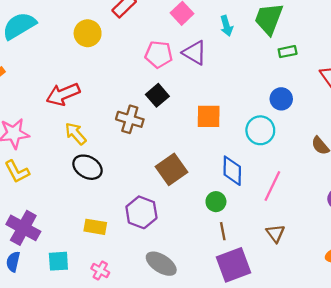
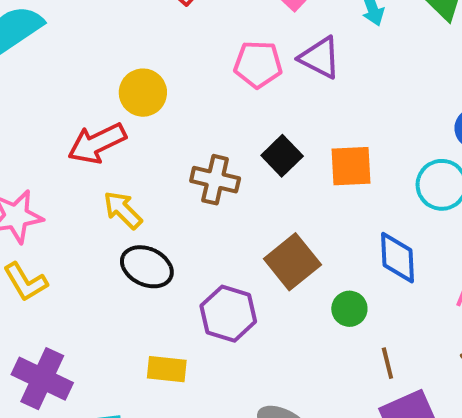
yellow circle: (88, 33) -> (143, 93), moved
black square: (157, 95) -> (282, 156), moved
green circle: (216, 202) -> (349, 309), moved
purple hexagon: (141, 212) -> (228, 314), moved

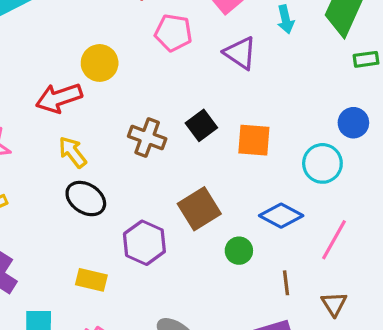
pink pentagon: (258, 64) -> (173, 33), moved
blue diamond: (397, 258) -> (281, 216), turned -66
brown line: (387, 363) -> (286, 283), moved

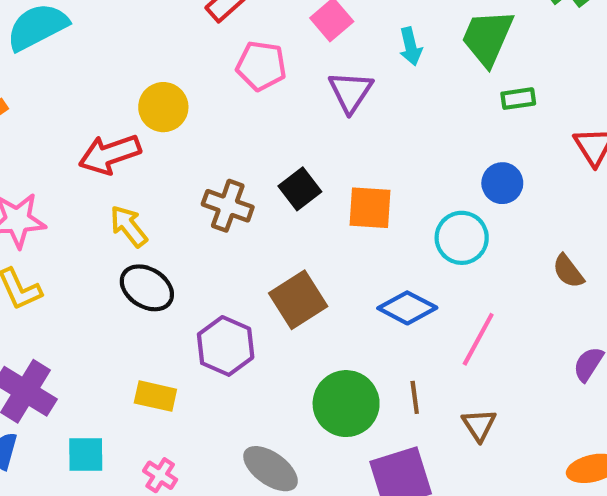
purple triangle: (240, 53) -> (351, 92), turned 30
green circle: (239, 251) -> (346, 404), moved, size x1.8

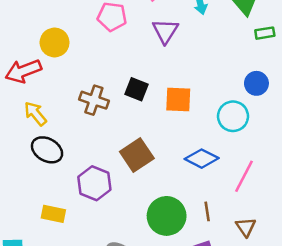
black square: (300, 189) -> (136, 89), turned -30

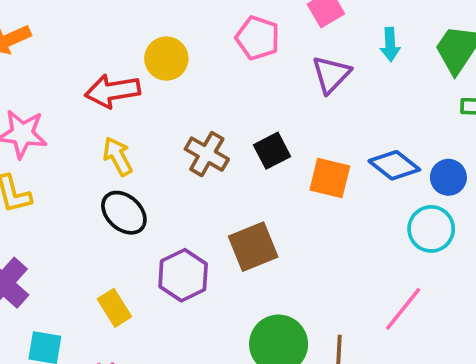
black square: (136, 89) -> (272, 151), turned 30
cyan circle: (233, 116) -> (431, 229), moved
blue diamond: (202, 159) -> (394, 165), moved
yellow rectangle: (53, 214) -> (114, 308), turned 35

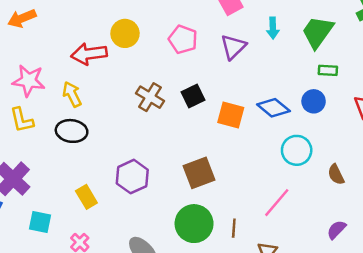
pink pentagon: (258, 38) -> (183, 39), moved
yellow arrow: (118, 156) -> (72, 94), moved
blue circle: (448, 177) -> (314, 101), moved
black ellipse: (124, 213) -> (72, 131), moved, turned -36
brown square: (253, 247) -> (199, 173), moved

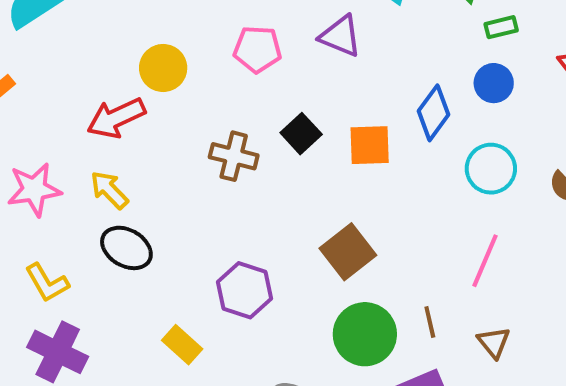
purple triangle: (233, 47) -> (340, 36), turned -36
blue diamond: (273, 108) -> (434, 113), turned -76
yellow L-shape: (22, 120) -> (47, 283), moved
black ellipse: (72, 131) -> (126, 248), turned 40

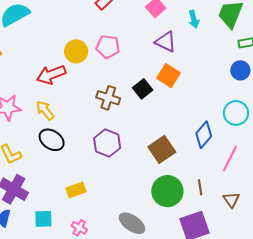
pink pentagon: (257, 49) -> (108, 47), moved
blue diamond: (434, 113) -> (204, 135), moved
orange square: (370, 145) -> (169, 76), moved, turned 30
purple hexagon: (245, 290) -> (107, 143), moved
yellow rectangle: (182, 345) -> (76, 190), turned -66

